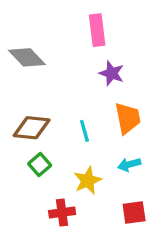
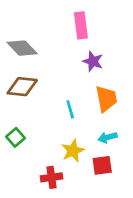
brown diamond: (32, 128) -> (22, 87), moved
green square: (40, 165) -> (16, 137), moved
red square: (134, 212) -> (102, 165), moved

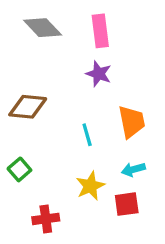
gray diamond: (22, 48) -> (43, 28), moved
purple star: (93, 61) -> (99, 74), moved
red cross: (52, 177) -> (46, 219), moved

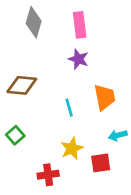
gray diamond: (43, 28) -> (34, 22), turned 60
cyan arrow: (133, 169) -> (118, 135), moved
red cross: (46, 219) -> (48, 175), moved

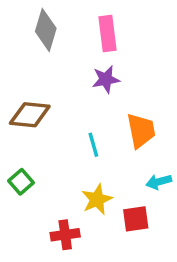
purple star: (78, 59) -> (106, 79), turned -30

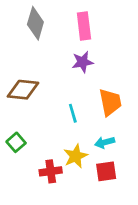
cyan arrow: (159, 182) -> (105, 142), moved
red cross: (65, 235) -> (51, 171), moved

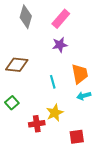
pink rectangle: (84, 26) -> (61, 19), turned 48
cyan arrow: (105, 142) -> (84, 96), moved
red square: (106, 171) -> (77, 137), moved

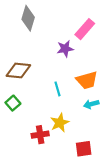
pink rectangle: (61, 19) -> (85, 29), moved
orange trapezoid: (80, 74) -> (87, 80), turned 85
green square: (12, 103) -> (13, 103), moved

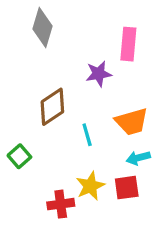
pink rectangle: (85, 29) -> (128, 44), turned -36
brown diamond: (18, 70) -> (52, 107), moved, turned -40
red square: (84, 149) -> (127, 188), moved

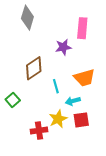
cyan arrow: (138, 158) -> (73, 101), moved

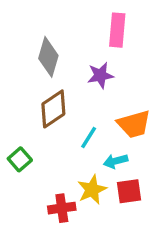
gray diamond: (27, 18) -> (48, 57), moved
pink rectangle: (82, 28) -> (117, 30), moved
cyan line: (56, 86) -> (89, 138), turned 48

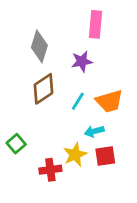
cyan line: (89, 138) -> (78, 101), moved
green square: (20, 159) -> (16, 144), moved

